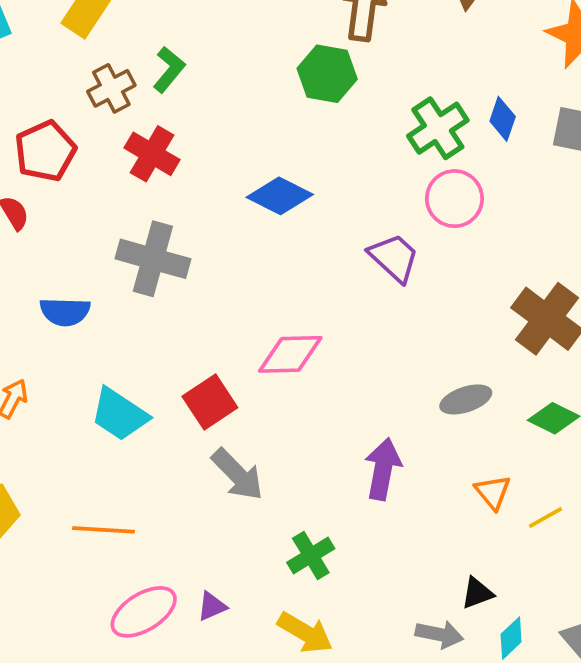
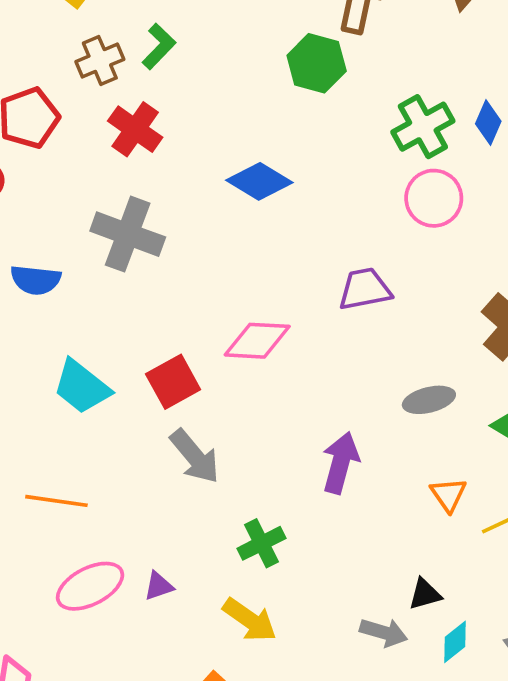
purple trapezoid: (394, 258) -> (365, 289), moved, turned -58

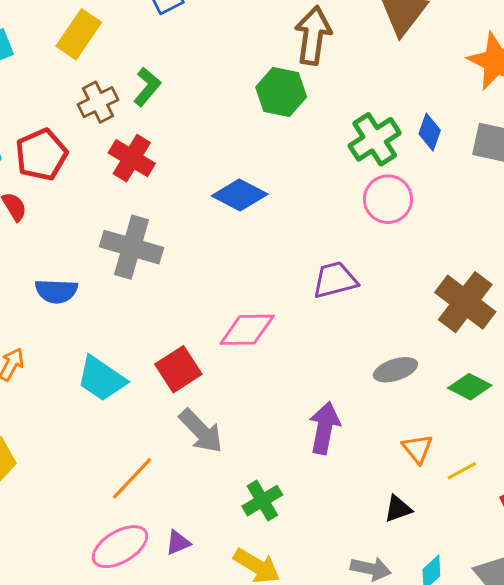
orange line: (56, 501) -> (132, 478), moved, turned -51
black triangle: (425, 594) -> (398, 509), moved

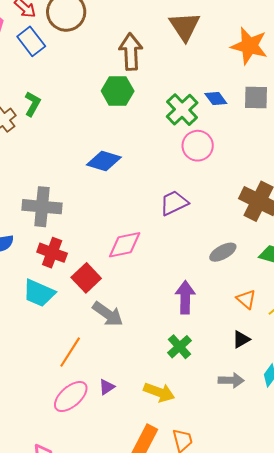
blue diamond: (430, 132) -> (216, 98), turned -45
red cross: (132, 158) -> (52, 253), moved
green cross: (262, 501) -> (179, 347), moved

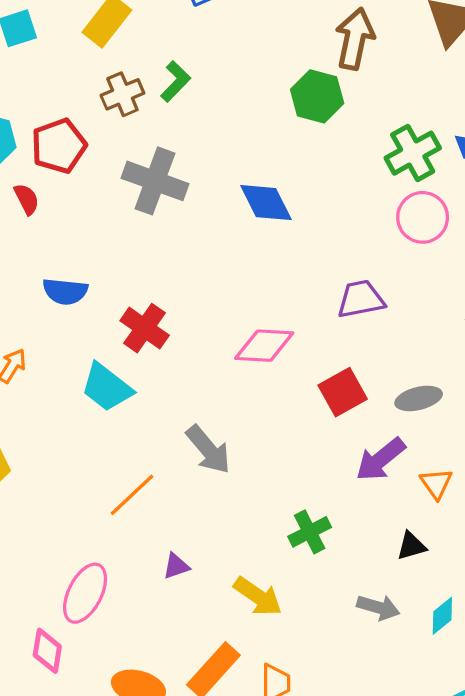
blue diamond: (104, 161) -> (266, 203), turned 32
gray cross: (42, 207) -> (155, 181), moved
red square: (86, 278) -> (343, 392), moved
purple arrow: (185, 297) -> (380, 459), moved, turned -144
pink ellipse: (71, 397) -> (85, 593), moved, turned -36

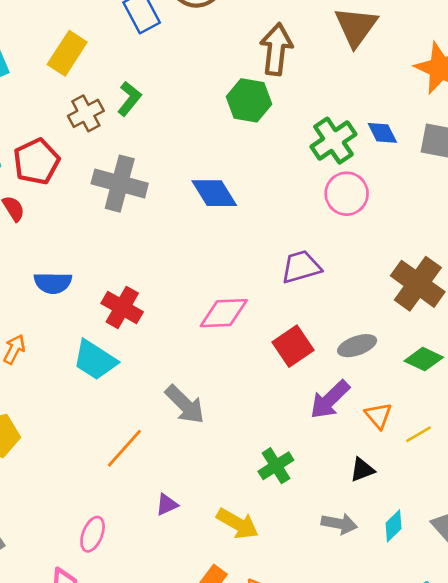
pink ellipse: (85, 593) -> (93, 534), size x0.7

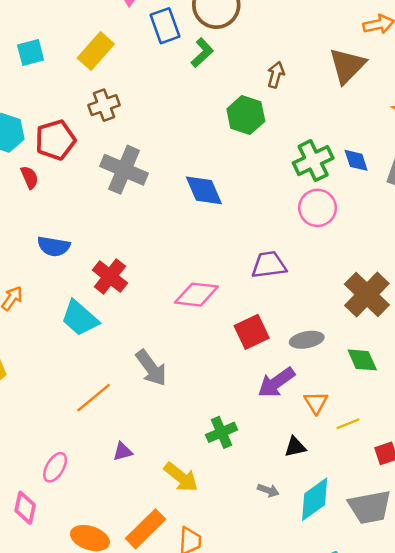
brown arrow: (276, 49) -> (276, 75), size x0.6
green L-shape: (129, 99) -> (202, 53), moved
green diamond: (424, 359) -> (362, 360), turned 32
gray arrow: (339, 524) -> (268, 490), size x0.7
cyan diamond: (394, 526) -> (315, 499), size x1.6

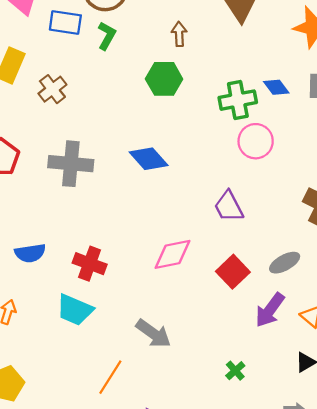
blue rectangle: (165, 26) -> (65, 22), turned -44
brown cross: (104, 105) -> (52, 89), moved
green cross: (313, 161) -> (238, 100), turned 33
purple trapezoid: (269, 265) -> (229, 207), turned -92
green cross: (221, 432) -> (235, 371), size x0.7

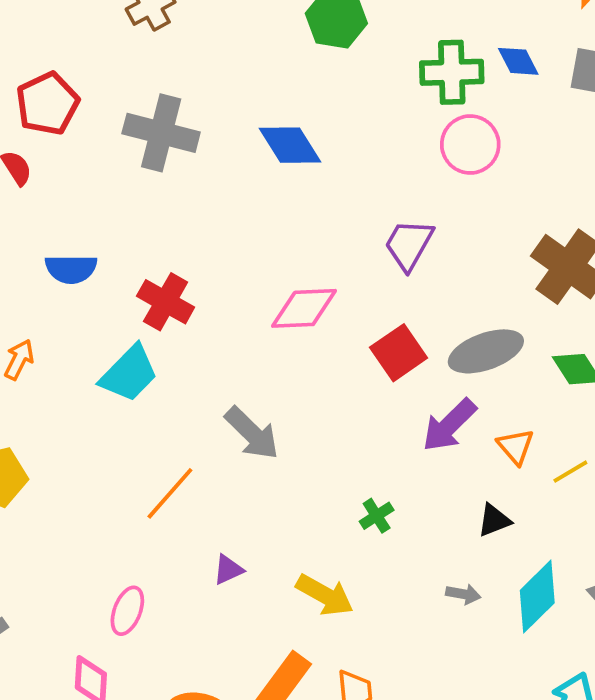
purple trapezoid: (229, 207) -> (409, 245), turned 48
gray ellipse: (285, 263) -> (486, 351), size x1.4
cyan trapezoid: (75, 310) -> (129, 374), turned -78

